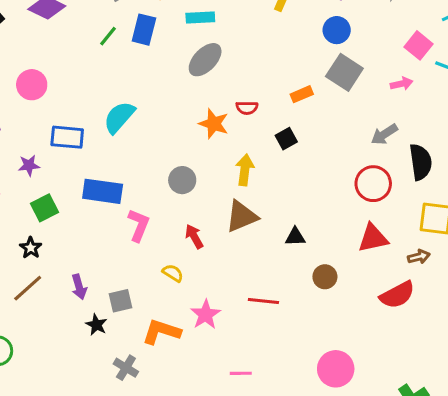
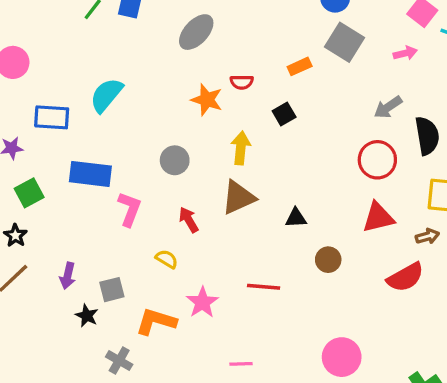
purple arrow: (79, 287) -> (68, 276), turned 30

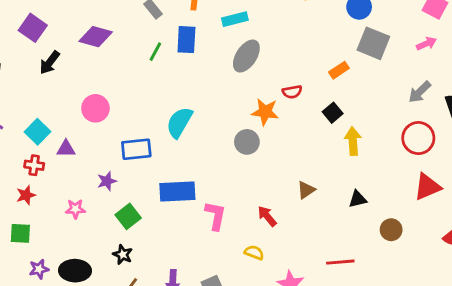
yellow arrow: (241, 148) -> (353, 141), moved
gray circle: (175, 160) -> (247, 142), moved
brown triangle: (238, 197) -> (306, 190), size x0.6

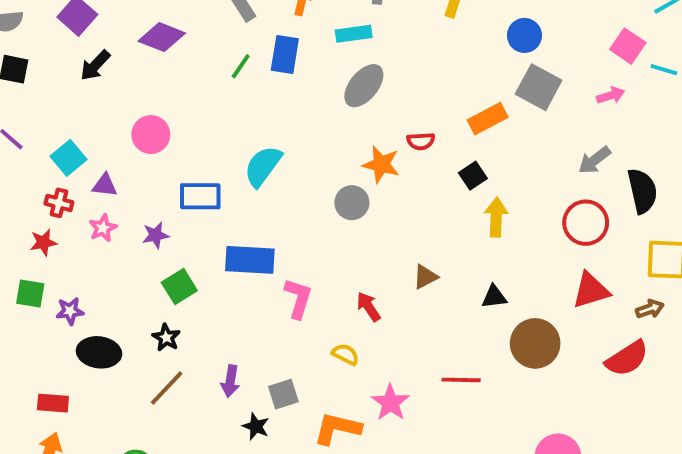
orange rectangle: (339, 70) -> (488, 119), size x1.4
pink star: (75, 209) -> (103, 228), moved, turned -30
brown circle: (391, 230) -> (535, 343), size x1.6
purple star: (39, 269) -> (70, 311), moved

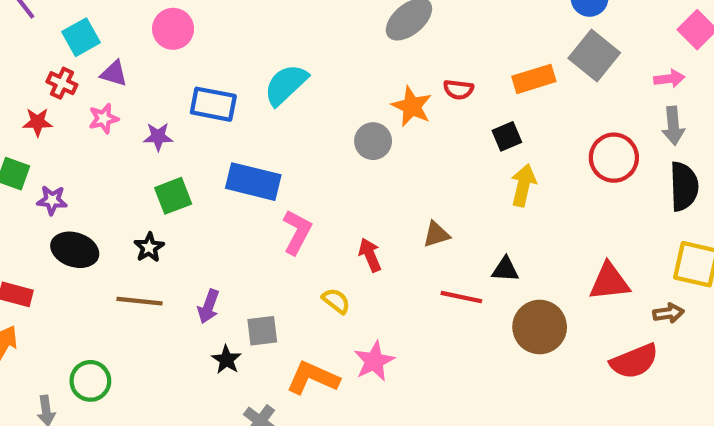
gray arrow: (594, 160) -> (673, 126), moved, turned -68
red circle: (586, 223) -> (614, 158), moved
red line: (461, 380) -> (461, 297), moved
brown line: (167, 388) -> (139, 301), turned 42

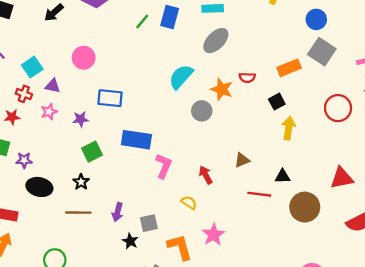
cyan semicircle: (286, 85) -> (181, 77), moved
orange L-shape: (313, 378) -> (180, 247), turned 56

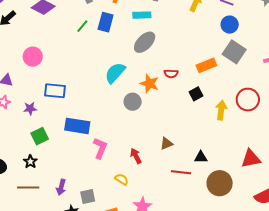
yellow arrow: (288, 128) -> (221, 110), moved

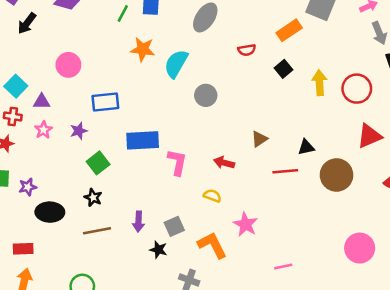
orange star: (149, 84) -> (143, 49), moved
red circle: (248, 100) -> (357, 89), moved
red arrow: (136, 156) -> (224, 163), turned -35

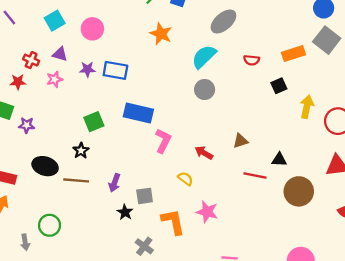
cyan semicircle: (176, 64) -> (204, 57), moved
cyan square: (16, 86) -> (55, 21), moved
purple star: (79, 131) -> (87, 69), moved
black ellipse: (50, 212) -> (45, 166), moved
pink star: (245, 224) -> (207, 212), turned -30

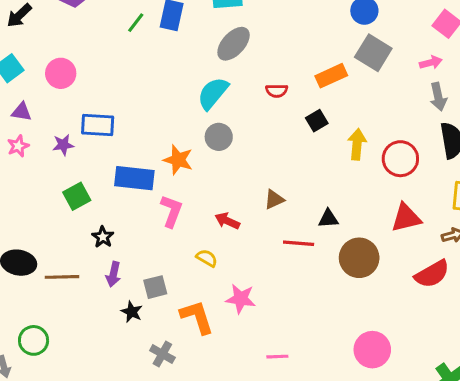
orange star: (161, 34) -> (178, 160), moved
purple star: (87, 69) -> (63, 145), moved
black star: (81, 151) -> (103, 237), moved

